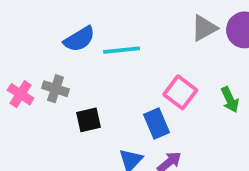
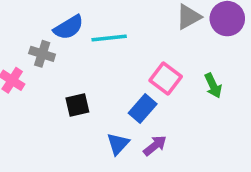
gray cross: (55, 89) -> (42, 54), moved
blue rectangle: (156, 124) -> (143, 109), turned 64

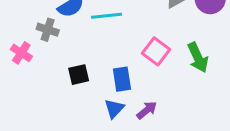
green arrow: (213, 86) -> (198, 58), size x1.4
blue rectangle: (143, 109) -> (122, 79), moved, turned -50

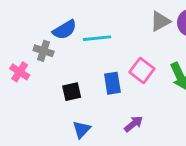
blue rectangle: (122, 79) -> (112, 83), moved
blue triangle: (114, 109) -> (82, 130), moved

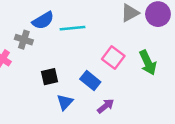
blue rectangle: (112, 83) -> (90, 80), moved, turned -42
blue triangle: (82, 130) -> (65, 102), moved

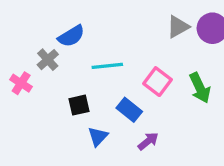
cyan line: (72, 28) -> (107, 66), moved
gray cross: (24, 40) -> (48, 60), turned 30

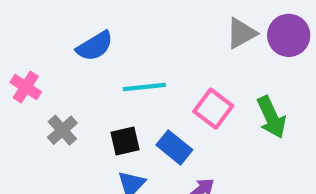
gray cross: (48, 60) -> (62, 130), moved
pink cross: (21, 83) -> (26, 87), moved
black square: (79, 105) -> (125, 141), moved

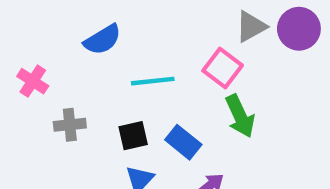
pink square: (213, 109) -> (223, 68), moved
green arrow: (271, 117) -> (240, 116), moved
gray cross: (62, 130) -> (70, 125), turned 36

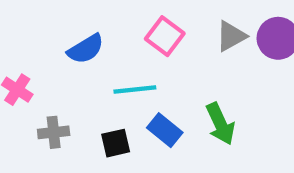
pink square: (223, 68) -> (165, 36), moved
blue rectangle: (183, 142) -> (165, 130), moved

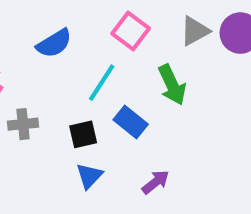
cyan line: (135, 90) -> (102, 83), turned -51
green arrow: (220, 124) -> (172, 85), moved

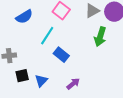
green arrow: (172, 85) -> (100, 37), moved, turned 42
black square: (83, 134) -> (22, 76), moved

